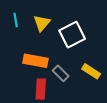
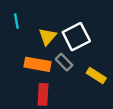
yellow triangle: (42, 23) -> (47, 37), moved
gray rectangle: (61, 73) -> (64, 62), moved

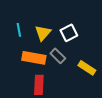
cyan line: (16, 21) -> (19, 30), moved
white square: (76, 37) -> (69, 33), size x0.7

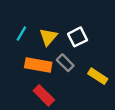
cyan line: (19, 30) -> (21, 34), turned 40
red rectangle: (39, 85) -> (44, 95), turned -48

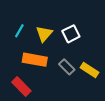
gray rectangle: (65, 63) -> (67, 67), moved
red rectangle: (44, 95) -> (21, 86), moved

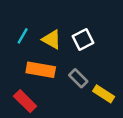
yellow triangle: (44, 34) -> (52, 40), turned -42
yellow rectangle: (89, 70) -> (104, 94), moved

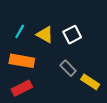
orange rectangle: (41, 70) -> (22, 61), moved
red rectangle: (25, 101) -> (22, 88), turned -72

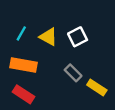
red rectangle: (22, 88) -> (23, 94), turned 60

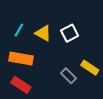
gray rectangle: (73, 73) -> (69, 76), moved
yellow rectangle: (97, 88) -> (90, 68), moved

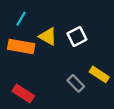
cyan line: (19, 30) -> (21, 19), moved
orange rectangle: (21, 58) -> (21, 47), moved

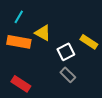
white square: (77, 36) -> (66, 52), moved
yellow rectangle: (99, 74) -> (89, 42), moved

